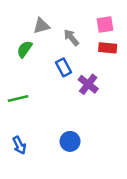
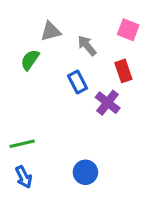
pink square: (105, 25) -> (128, 30), turned 30
red rectangle: (108, 48) -> (123, 71), moved, turned 66
green line: (18, 99) -> (22, 144), moved

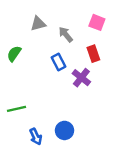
green semicircle: (30, 60) -> (14, 54), moved
blue arrow: (24, 177) -> (36, 136), moved

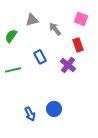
green semicircle: (14, 54) -> (11, 36), moved
blue rectangle: (58, 62) -> (40, 57), moved
green line: (16, 109) -> (13, 70), moved

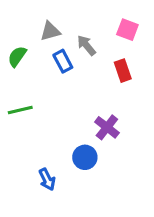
blue rectangle: (40, 57) -> (63, 61), moved
purple cross: (68, 65) -> (107, 127), moved
blue circle: (54, 109) -> (85, 157), moved

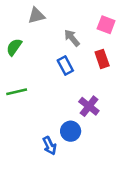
gray triangle: (50, 31) -> (36, 16), moved
blue rectangle: (63, 61) -> (65, 65), moved
blue arrow: (47, 179) -> (50, 146), moved

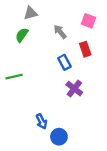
green semicircle: (14, 47) -> (22, 35), moved
blue rectangle: (65, 65) -> (64, 62), moved
blue circle: (71, 131) -> (59, 137), moved

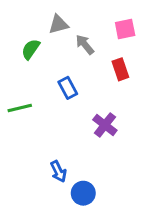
gray triangle: (31, 13) -> (58, 24), moved
pink square: (88, 21) -> (125, 29), turned -32
blue rectangle: (64, 62) -> (68, 88), moved

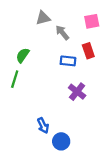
green semicircle: (31, 49) -> (23, 55), moved
blue rectangle: (68, 88) -> (68, 61), moved, turned -56
green line: (20, 108) -> (15, 79), turned -60

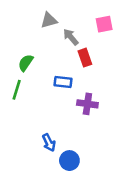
red rectangle: (88, 51) -> (85, 58), moved
blue rectangle: (68, 61) -> (63, 82), moved
purple cross: (77, 92) -> (87, 104), turned -30

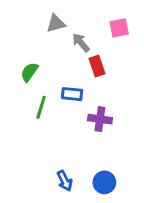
green line: (17, 90) -> (41, 107), moved
blue arrow: (49, 143) -> (65, 181), moved
blue circle: (69, 161) -> (104, 182), moved

